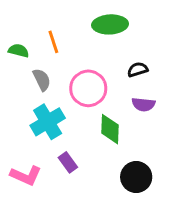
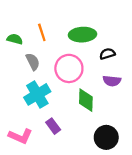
green ellipse: (110, 24) -> (82, 35), moved

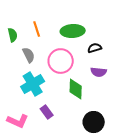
green semicircle: (15, 39) -> (13, 35), turned 64

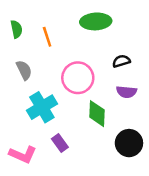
green ellipse: (73, 31) -> (96, 21), moved
green semicircle: (13, 35) -> (16, 29), moved
gray semicircle: (29, 55) -> (24, 70), moved
black circle: (94, 122) -> (129, 143), moved

